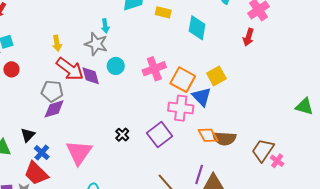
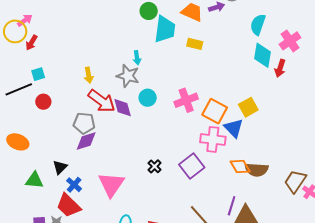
cyan diamond: (197, 28) -> (262, 55), moved

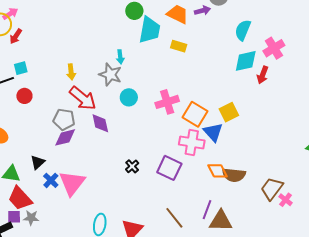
cyan diamond: (262, 55) -> (246, 61), turned 65
purple diamond: (123, 108) -> (100, 123), moved
purple square: (192, 166) -> (169, 168), turned -30
pink triangle: (111, 184) -> (72, 183), moved
red trapezoid: (68, 205) -> (20, 198), moved

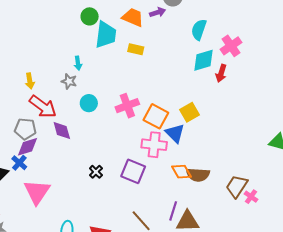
gray star: (110, 74) -> (69, 81), size x0.7
blue cross: (51, 180) -> (19, 163), moved

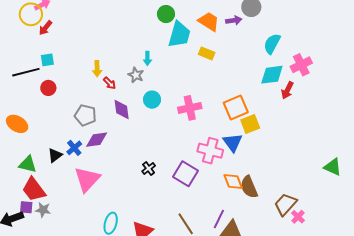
red arrow: (43, 107) -> (110, 83), moved, size x0.5
orange square: (156, 116) -> (236, 108), moved, turned 30
purple diamond: (62, 131) -> (122, 110), moved
purple diamond: (28, 147) -> (97, 140), moved
brown semicircle: (198, 175) -> (249, 187), turned 55

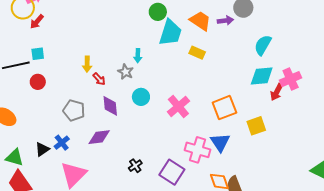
pink cross: (301, 65) -> (291, 79), moved
pink cross: (190, 108) -> (178, 106), turned -30
yellow square: (250, 124) -> (256, 126), moved
purple diamond: (97, 140) -> (99, 137), moved

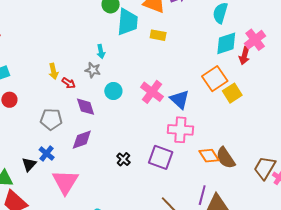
orange square: (224, 108) -> (215, 79), moved
blue triangle: (220, 142) -> (180, 100), moved

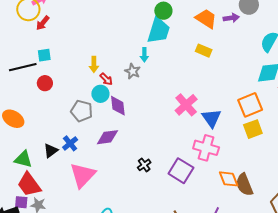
cyan trapezoid: (128, 22) -> (159, 30), moved
cyan circle: (113, 91) -> (100, 94), moved
yellow square: (232, 93) -> (253, 129), moved

